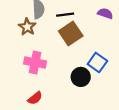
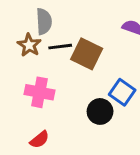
black line: (65, 15) -> (60, 47), moved
brown square: (71, 34) -> (87, 54), turned -30

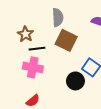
gray semicircle: (44, 21) -> (58, 17), moved
black line: (60, 47) -> (37, 49), moved

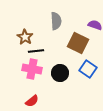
brown square: (66, 40) -> (78, 43), moved
black circle: (75, 81) -> (60, 73), moved

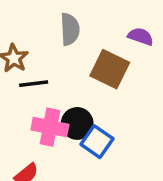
pink cross: (32, 69) -> (50, 127), moved
blue square: (88, 69) -> (97, 142), moved

